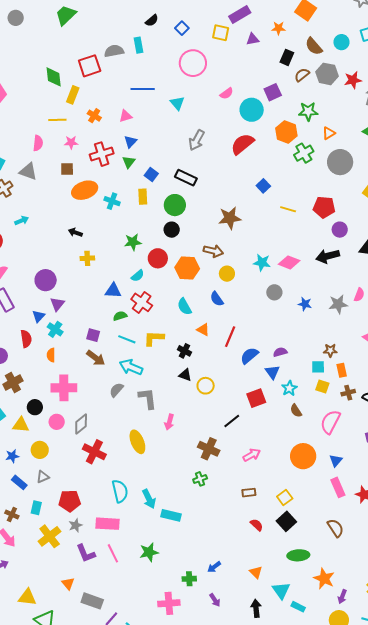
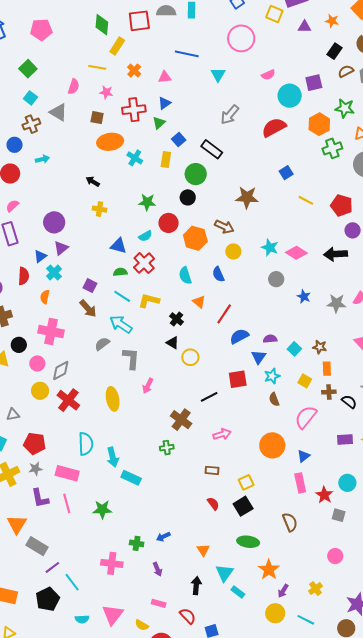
cyan square: (318, 367) -> (294, 349), moved, turned 32
yellow circle: (40, 450) -> (40, 391), moved
orange triangle: (68, 584) -> (17, 524), size x1.5

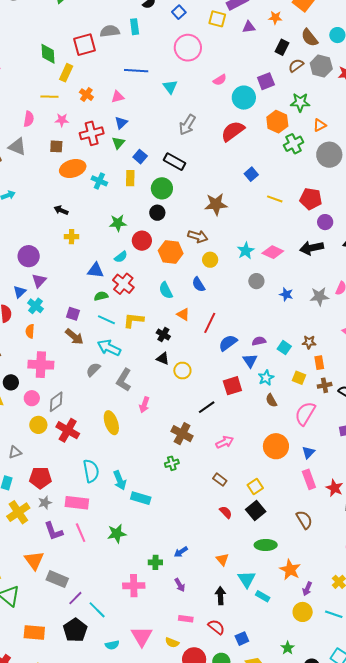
cyan star: (270, 248) -> (246, 251), turned 30
gray L-shape: (131, 358) -> (124, 380), turned -145
brown rectangle: (212, 470) -> (220, 480), turned 40

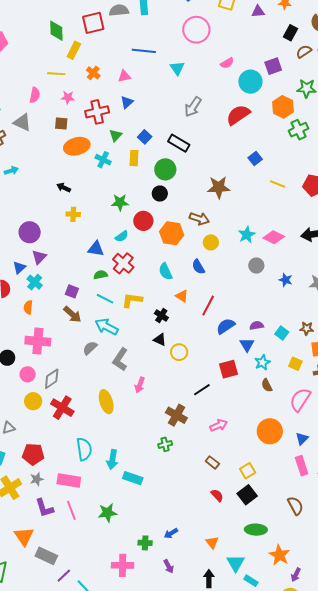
green triangle: (118, 143) -> (116, 135), moved
cyan arrow: (120, 480) -> (112, 460), turned 30

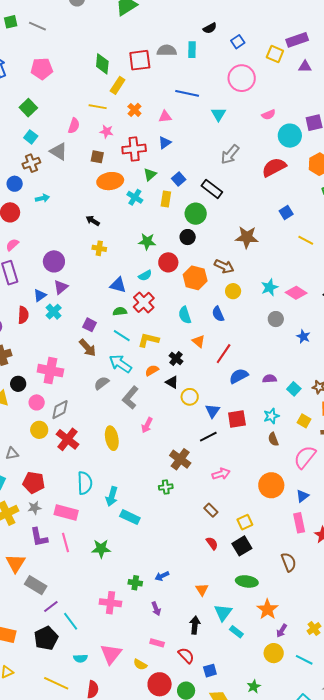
orange semicircle: (28, 307) -> (152, 370), moved, turned 48
blue triangle: (247, 345) -> (213, 411), moved

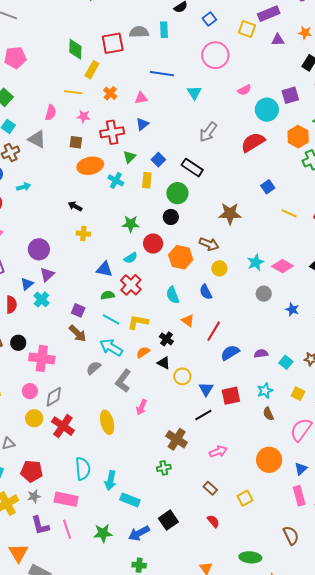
black circle: (18, 384) -> (18, 343), moved
black square: (242, 546) -> (168, 520), moved
blue arrow: (162, 576) -> (139, 533), moved, size x1.5

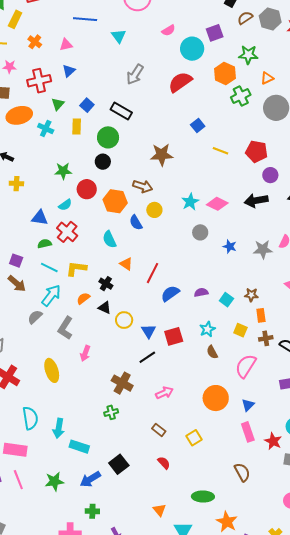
blue semicircle: (206, 292) -> (136, 223), moved
cyan arrow: (111, 347) -> (51, 295), turned 100

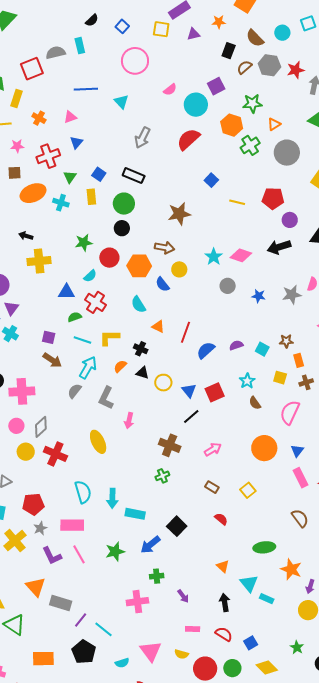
yellow cross: (16, 184) -> (39, 261), size x1.6

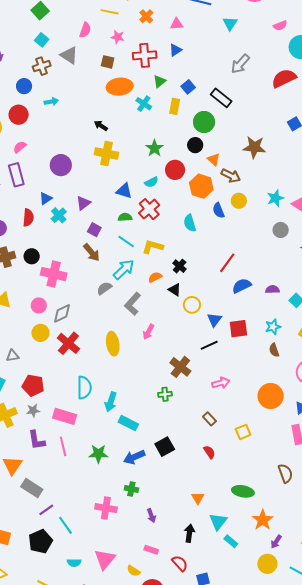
green star: (84, 243) -> (154, 148), turned 30
purple triangle: (11, 308) -> (83, 203), moved
orange triangle: (158, 327) -> (214, 159), moved

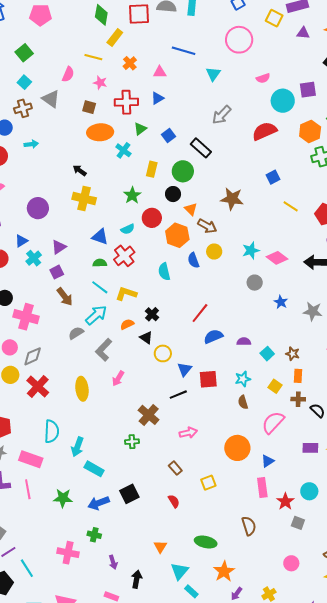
yellow rectangle: (175, 106) -> (152, 169), moved
purple square: (94, 230) -> (57, 272), moved, turned 32
black arrow: (189, 533) -> (137, 579), moved

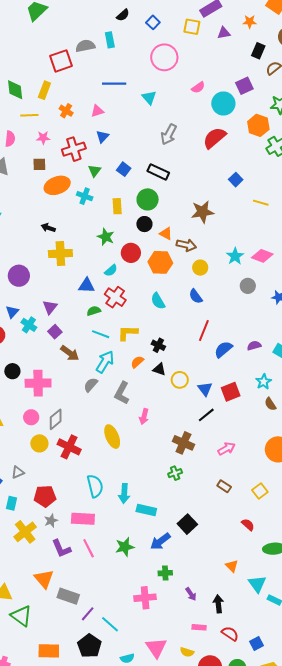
green diamond: (101, 15) -> (15, 90), moved
blue semicircle: (193, 260) -> (196, 296), moved
red semicircle: (174, 501) -> (248, 525), moved

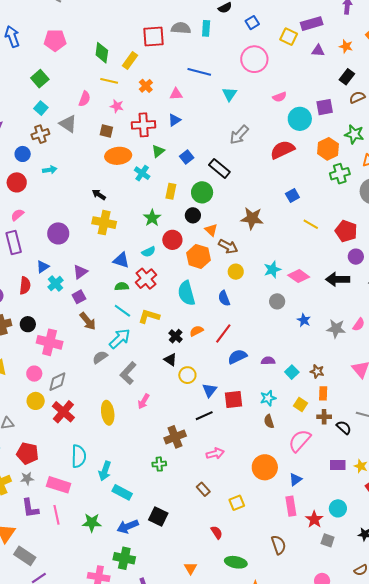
cyan semicircle: (158, 301) -> (186, 293), size x1.4
orange semicircle: (137, 362) -> (196, 331), moved
brown cross: (183, 443) -> (175, 437), turned 30
black square: (187, 524) -> (158, 516), turned -36
green cross: (165, 573) -> (124, 558), size x1.5

